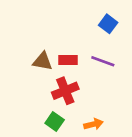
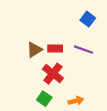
brown triangle: (43, 61) -> (34, 50), turned -42
red cross: (65, 91) -> (53, 74), turned -30

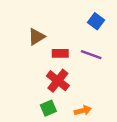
brown triangle: (34, 50) -> (36, 37), moved
green square: (44, 99) -> (48, 108), turned 32

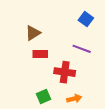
red rectangle: (60, 53) -> (40, 54), moved
red cross: (58, 81) -> (65, 72), moved, turned -30

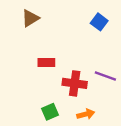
brown triangle: (33, 33) -> (30, 18), moved
purple line: (82, 49) -> (105, 76), moved

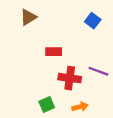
red rectangle: (46, 62) -> (54, 52), moved

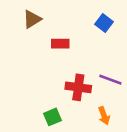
red rectangle: (54, 52) -> (60, 44), moved
orange arrow: (80, 107) -> (104, 116), moved, turned 84

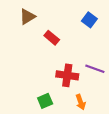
red rectangle: (60, 44) -> (52, 38), turned 40
orange arrow: (104, 116) -> (81, 102), moved

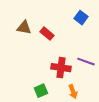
brown triangle: (27, 17) -> (24, 28), moved, turned 42

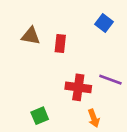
red rectangle: (47, 34) -> (60, 44), turned 56
green square: (41, 91) -> (40, 116), moved

